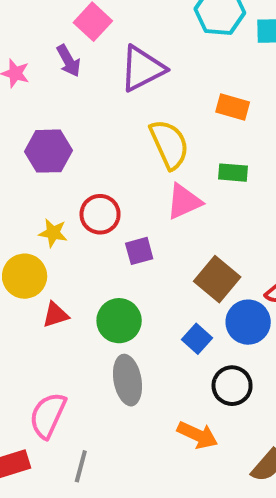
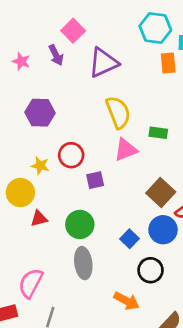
orange rectangle: (233, 107) -> (168, 63), moved, turned 66
brown square: (217, 279) -> (161, 193), moved

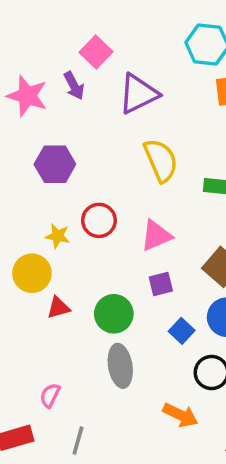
pink star: (21, 61) -> (27, 96), size x1.6
pink triangle: (126, 150) -> (156, 236), moved
purple square: (95, 180) -> (161, 284), moved
pink semicircle: (31, 283) -> (50, 395), size x0.6

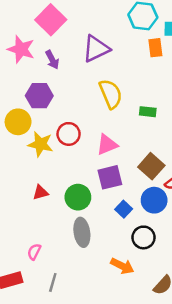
pink square: (96, 52) -> (51, 20), moved, size x1.4
purple arrow: (74, 86) -> (52, 60), moved
yellow star: (58, 236) -> (40, 144), size x1.5
yellow circle: (32, 273) -> (18, 122), moved
purple square: (161, 284) -> (110, 177), size x1.5

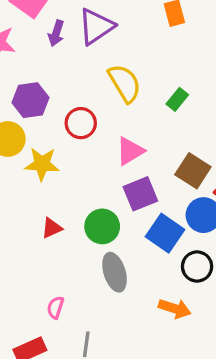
purple arrow: (52, 60) -> (56, 33), moved, turned 54
green rectangle: (148, 112) -> (177, 99), turned -49
red circle: (69, 134) -> (81, 123), moved
blue square: (124, 209) -> (165, 233), size x1.6

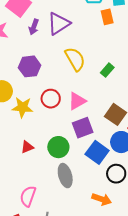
purple hexagon: (30, 100) -> (30, 66), moved
red circle: (81, 123) -> (51, 99), moved
pink semicircle: (55, 307) -> (28, 196), size x1.5

